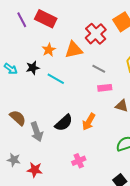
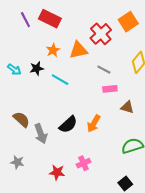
red star: (35, 170) -> (57, 172), moved

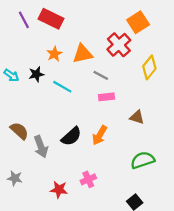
red cross: (101, 34) -> (119, 45), moved
gray line: (104, 70) -> (101, 75), moved
pink rectangle: (110, 89) -> (106, 97), moved

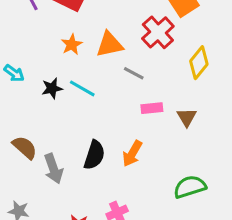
black star: (36, 74) -> (52, 88), moved
pink rectangle: (106, 97) -> (152, 108), moved
brown triangle: (137, 117) -> (187, 117), moved, turned 42
black semicircle: (71, 136) -> (94, 155), turned -30

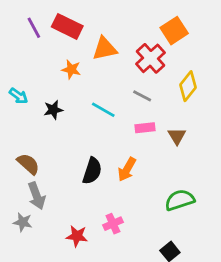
orange star: (72, 44) -> (71, 69), turned -30
orange triangle: (110, 44) -> (105, 49), moved
gray line: (134, 73) -> (142, 96), moved
cyan line: (82, 88) -> (103, 110), moved
gray arrow: (53, 169) -> (37, 196), moved

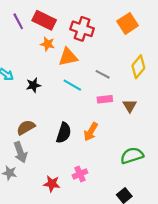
orange triangle: (105, 49) -> (68, 57), moved
red cross: (150, 58) -> (82, 29), moved, turned -30
orange star: (71, 69) -> (47, 44), moved
brown semicircle: (28, 164) -> (26, 127), moved, turned -72

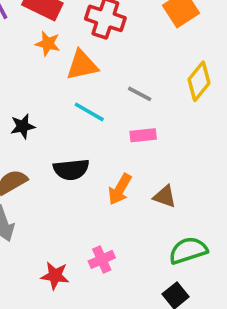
black star: (33, 85) -> (23, 126), moved
brown triangle: (130, 106) -> (165, 196), moved, turned -40
black semicircle: (64, 133) -> (71, 169), moved, turned 66
green semicircle: (132, 156) -> (188, 250), moved

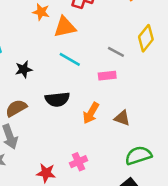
gray line: (140, 94) -> (116, 52), moved

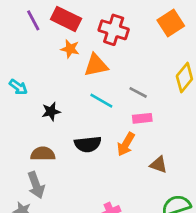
gray line: (116, 52) -> (138, 92), moved
brown semicircle: (16, 108) -> (43, 154), turned 30
orange arrow: (91, 113) -> (126, 144), moved

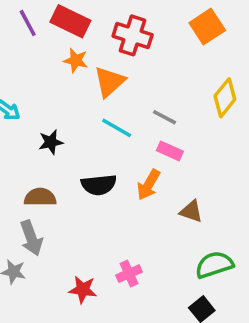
orange triangle: (96, 65) -> (109, 82), turned -30
pink rectangle: (142, 118) -> (170, 151), turned 30

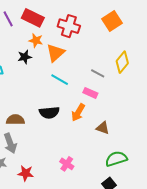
gray line: (165, 117) -> (98, 73), moved
black star: (51, 142) -> (25, 57), moved
pink cross: (129, 274) -> (67, 164), turned -32
red star: (83, 290) -> (26, 173), moved

